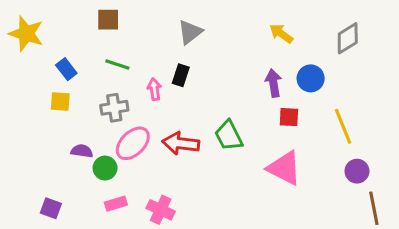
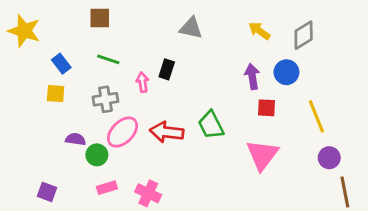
gray triangle: (190, 32) -> (191, 28), moved, turned 50
gray diamond: (348, 38) -> (304, 35), moved
pink triangle: (284, 168) -> (262, 155), turned 40

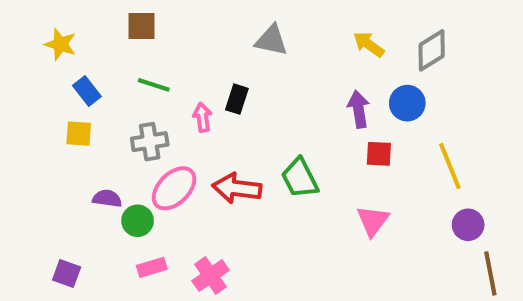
yellow star: (24, 31) -> (60, 44), moved, size x0.7
pink triangle: (262, 155) -> (373, 221), size x0.7
pink cross: (148, 193) -> (211, 276), turned 30

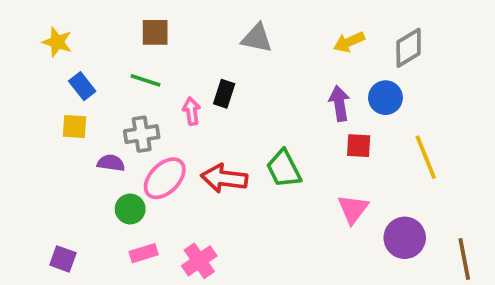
brown square: (142, 26) -> (155, 32), moved
yellow arrow: (369, 44) -> (349, 42), turned -60
purple semicircle: (107, 198) -> (111, 163), moved
purple circle: (468, 225) -> (405, 238), moved, size x1.4

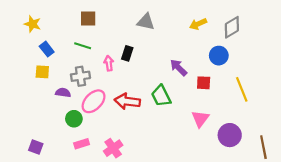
purple arrow: (339, 103) -> (178, 68), moved, turned -36

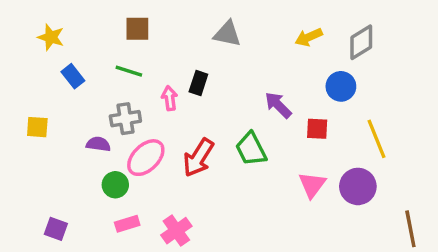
yellow square: (42, 72) -> (37, 127), moved
red arrow: (127, 101) -> (198, 158), turned -65
purple circle: (230, 135) -> (358, 186), moved

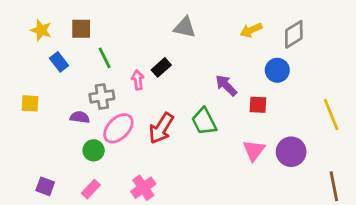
brown square: (137, 29) -> (81, 29), moved
green line: (129, 71) -> (105, 58), turned 45
black rectangle: (198, 83) -> (161, 67), turned 30
yellow line: (377, 139) -> (331, 114), moved
pink rectangle: (127, 224) -> (91, 189), moved, turned -30

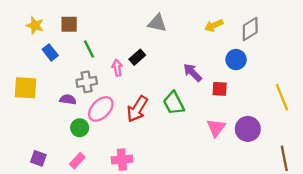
yellow square: (30, 103) -> (26, 88), size x1.5
pink cross: (143, 188) -> (122, 159), turned 30

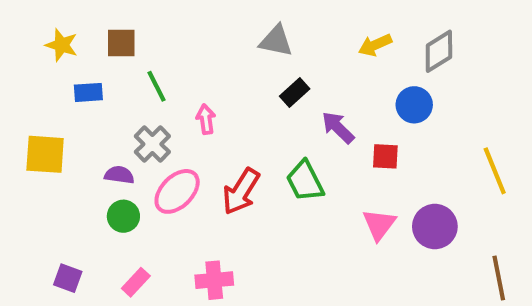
blue rectangle: (50, 52) -> (88, 92), turned -56
black rectangle: (137, 57) -> (295, 92), moved
gray cross: (87, 82) -> (152, 144), turned -36
green circle: (80, 128) -> (123, 216), moved

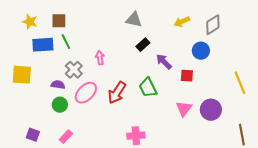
green line: (156, 86) -> (66, 42), moved
blue rectangle: (88, 92) -> (43, 45), size x1.5
pink cross: (214, 280) -> (136, 136), moved

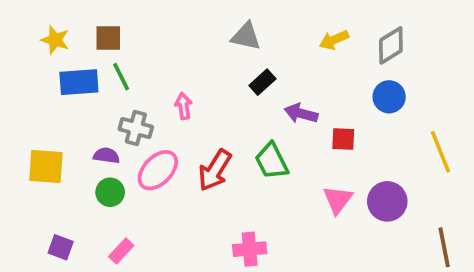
blue circle: (201, 51) -> (389, 97), moved
purple arrow: (164, 62) -> (301, 113), turned -30
gray cross: (74, 70) -> (136, 128), turned -30
yellow square: (22, 75) -> (46, 167), moved

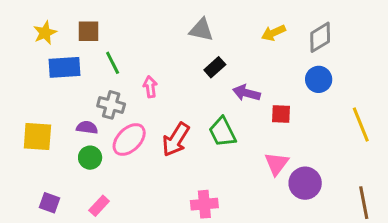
yellow star: (55, 40) -> (45, 33), turned 30
green line: (121, 77) -> (113, 63), moved
purple circle: (387, 201) -> (305, 183), moved

